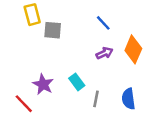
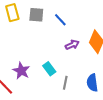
blue line: (103, 23) -> (60, 20), moved
gray square: (53, 30) -> (36, 15), moved

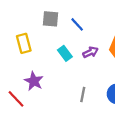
yellow rectangle: (12, 13) -> (24, 43), moved
cyan rectangle: (49, 69) -> (65, 53), moved

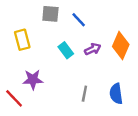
purple star: (34, 81) -> (33, 80), turned -30

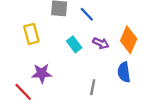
purple arrow: (93, 49) -> (101, 43), turned 49
blue semicircle: (116, 94) -> (124, 72), moved

